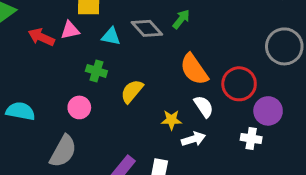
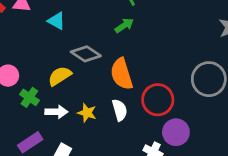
gray diamond: (147, 28) -> (86, 54), moved, turned -32
green cross: (96, 71) -> (29, 97), moved
white arrow: (193, 139) -> (56, 112), moved

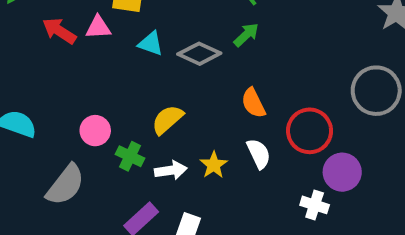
gray diamond: (86, 54) -> (199, 54), moved
orange semicircle: (122, 74) -> (253, 103), size x0.7
yellow star: (87, 113) -> (214, 165), turned 30

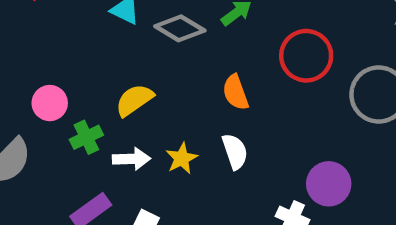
red circle: (310, 131) -> (306, 56), moved
green cross: (130, 156) -> (86, 137), turned 32

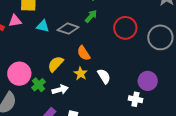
orange semicircle: (235, 92) -> (84, 53), moved
pink circle: (50, 103) -> (19, 74), size x1.5
yellow star: (182, 158) -> (81, 74), moved

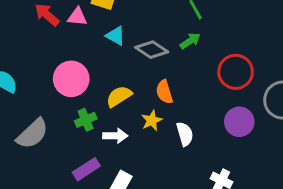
pink circle: (19, 74) -> (71, 79), moved
purple circle: (148, 81) -> (239, 122), moved

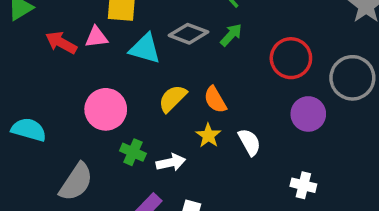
cyan triangle: (116, 36) -> (145, 49), size x1.4
gray diamond: (152, 50) -> (188, 34), moved
yellow semicircle: (119, 96) -> (173, 98), moved
green cross: (86, 120) -> (133, 152), turned -30

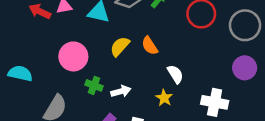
purple circle: (308, 114) -> (245, 68), moved
yellow star: (208, 136) -> (164, 98), moved
white cross: (303, 185) -> (215, 102), size x1.5

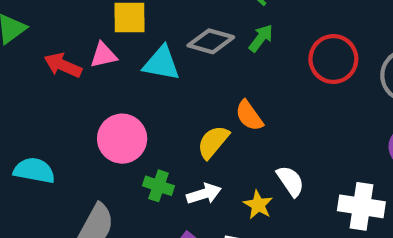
yellow semicircle: (120, 46) -> (213, 142), moved
white semicircle: (175, 74) -> (290, 181), moved
yellow star: (164, 98) -> (258, 205), moved

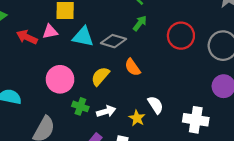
gray diamond: (211, 41) -> (114, 41), moved
yellow semicircle: (213, 142) -> (100, 76), moved

